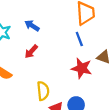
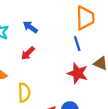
yellow semicircle: (43, 91) -> (24, 92), moved

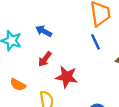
red star: (78, 73) -> (67, 77), moved

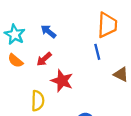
orange semicircle: (18, 85) -> (15, 61), moved

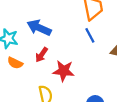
blue arrow: (48, 31) -> (39, 28), size x1.5

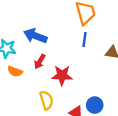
blue line: (90, 35) -> (84, 39), turned 40

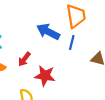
blue arrow: (35, 36) -> (48, 32), moved

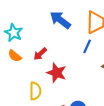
blue arrow: (48, 32) -> (60, 20), moved

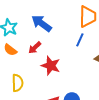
blue arrow: (60, 20) -> (42, 23), moved
yellow semicircle: (35, 91) -> (18, 83), moved

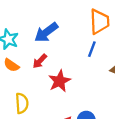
blue arrow: (42, 23) -> (46, 32), turned -70
red star: (51, 66) -> (59, 81), turned 30

